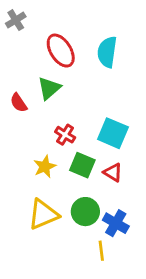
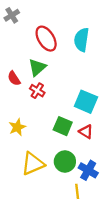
red cross: (65, 135) -> (37, 91), moved
yellow star: (45, 167) -> (17, 127), moved

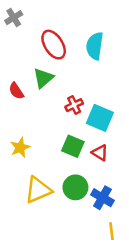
red cross: (37, 91) -> (74, 105), moved, turned 32
yellow line: (77, 191) -> (111, 231), moved

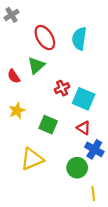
green square: (73, 146) -> (48, 125), moved
yellow star: (20, 148) -> (17, 111), moved
green circle: (75, 187) -> (77, 168), moved
blue cross: (102, 198) -> (94, 149), moved

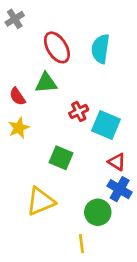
green triangle: (36, 65) -> (46, 83), turned 36
yellow star: (17, 111) -> (19, 128), moved
red triangle: (84, 128) -> (117, 162), moved
yellow line: (93, 193) -> (81, 244), moved

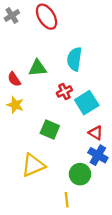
red ellipse: (57, 47) -> (47, 17), moved
cyan semicircle: (101, 49) -> (74, 59), moved
cyan square: (106, 125) -> (87, 103), turned 35
yellow star: (19, 128) -> (15, 105), turned -30

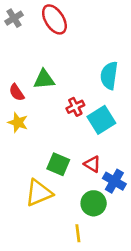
cyan semicircle: (74, 59) -> (109, 76), moved
green square: (50, 129) -> (58, 164), moved
red triangle: (96, 133) -> (92, 164), moved

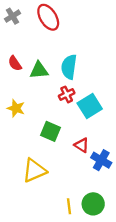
cyan semicircle: (109, 76) -> (69, 67), moved
red semicircle: (17, 92) -> (15, 63), moved
green square: (58, 164) -> (51, 131), moved
green circle: (94, 203) -> (93, 204), moved

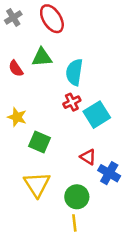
green triangle: (39, 70) -> (42, 57), moved
green square: (51, 131) -> (39, 142), moved
yellow triangle: (34, 171) -> (37, 184), turned -40
green circle: (93, 204) -> (77, 197), moved

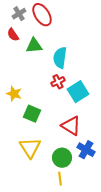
gray cross: (13, 17) -> (19, 14), moved
red semicircle: (16, 69) -> (13, 35), moved
red triangle: (88, 157) -> (71, 126), size x1.5
blue cross: (109, 173) -> (86, 150), moved

